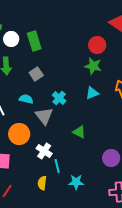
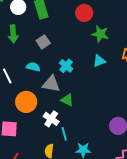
red circle: (97, 45) -> (84, 13), moved
gray triangle: (44, 116) -> (51, 84), turned -42
green triangle: (79, 132) -> (67, 100), moved

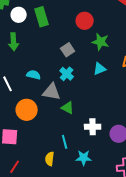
gray square: (43, 42) -> (68, 50), moved
white cross: (51, 119) -> (93, 127), moved, turned -35

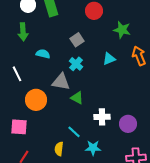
green star: (101, 42) -> (122, 30), moved
cyan semicircle: (34, 75) -> (43, 54), moved
cyan line: (65, 142) -> (74, 132), turned -32

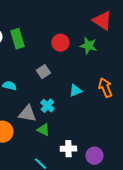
green star: (122, 30) -> (88, 46), moved
cyan cross: (76, 64) -> (47, 106), moved

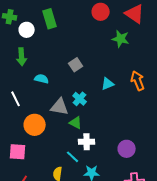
green rectangle: (17, 39) -> (50, 19), moved
red circle: (60, 43) -> (101, 12), moved
white cross: (68, 149) -> (87, 142), moved

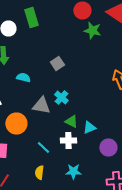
green star: (121, 39) -> (92, 30), moved
cyan triangle: (108, 84) -> (89, 128), moved
green triangle: (76, 123) -> (71, 122), moved
cyan line: (73, 157) -> (43, 148), moved

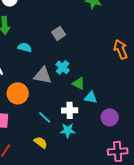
green triangle: (71, 122) -> (79, 83), moved
cyan triangle: (89, 128) -> (91, 97), turned 32
yellow semicircle: (39, 172) -> (41, 142), turned 120
cyan star: (73, 172) -> (68, 130), moved

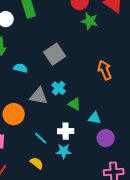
gray square: (59, 33) -> (55, 54), size x1.5
orange arrow: (121, 49) -> (105, 70), moved
cyan triangle: (91, 97) -> (95, 118), moved

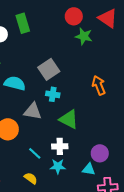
cyan semicircle: (21, 68) -> (15, 83), size x1.5
cyan cross: (59, 88) -> (53, 94), moved, turned -32
green triangle: (75, 104) -> (69, 119), size x1.5
cyan triangle: (95, 118) -> (89, 169), moved

